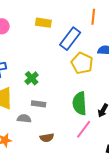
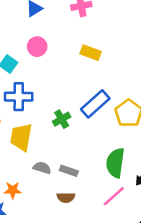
blue rectangle: (70, 39) -> (95, 104), moved
gray rectangle: (39, 104) -> (69, 171), moved

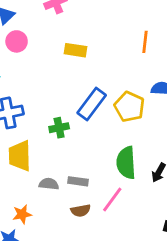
pink circle: (37, 47) -> (17, 41), moved
green cross: (62, 119) -> (59, 128), turned 30
pink line: (114, 196) -> (112, 200), moved

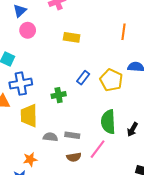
blue rectangle: (92, 104) -> (83, 78), size x0.6

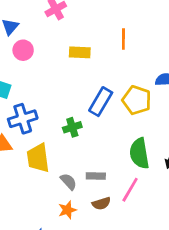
orange line: (123, 32) -> (123, 39), moved
blue rectangle: (83, 78) -> (101, 102), size x1.5
gray semicircle: (50, 137) -> (68, 182), turned 48
orange star: (30, 159) -> (67, 210), moved

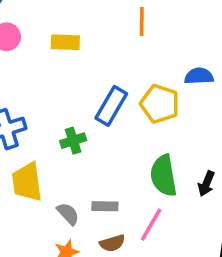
yellow rectangle: (80, 52) -> (65, 42), moved

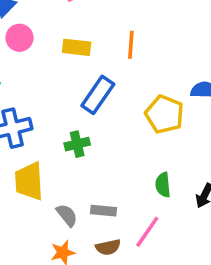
orange line: (142, 22) -> (131, 45), moved
blue rectangle: (111, 106) -> (98, 95), moved
green semicircle: (164, 176) -> (163, 185), size x0.6

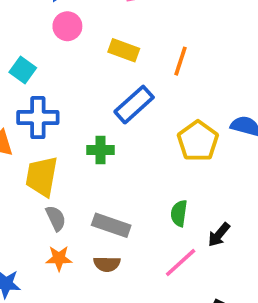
gray rectangle: (103, 211) -> (111, 225), size x1.4
gray semicircle: (67, 215) -> (56, 218), moved
pink line: (147, 232) -> (181, 263), moved

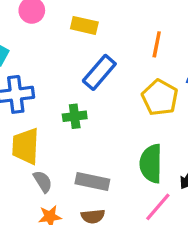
orange line: (180, 61) -> (157, 44), moved
green semicircle: (179, 213) -> (151, 164), size x1.6

